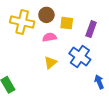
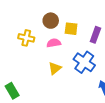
yellow cross: (22, 22) -> (26, 38), moved, size x0.7

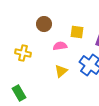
brown circle: (51, 21) -> (44, 24), moved
yellow cross: (26, 38) -> (23, 53), moved

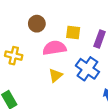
pink semicircle: (60, 46) -> (54, 48), size x1.5

